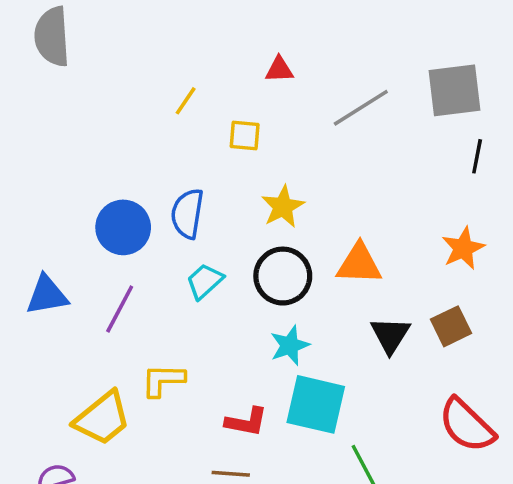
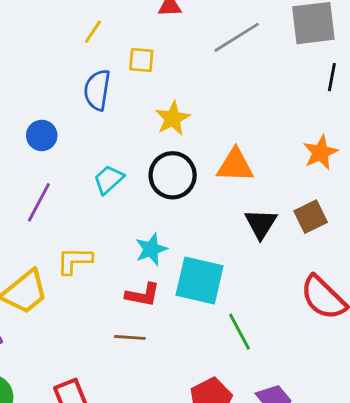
blue semicircle: (187, 214) -> (97, 90), moved
blue circle: (123, 227) -> (42, 135), size x0.7
cyan star: (290, 345) -> (151, 249), moved

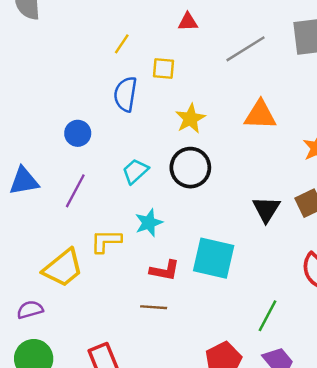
orange triangle: (235, 165) -> (260, 115), moved
cyan star: (151, 249) -> (149, 223), moved
green line: (239, 332) -> (268, 316), moved, turned 56

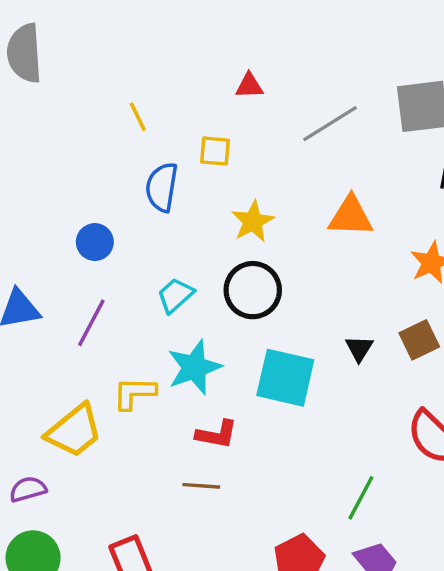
yellow line: (122, 44) -> (138, 117), moved, turned -60
black triangle: (266, 209) -> (359, 348), size x0.7
cyan star: (149, 223) -> (194, 367), size x1.4
cyan square: (214, 258) -> (285, 378), moved

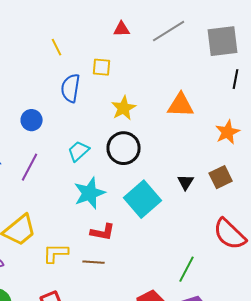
gray line: (330, 124) -> (169, 31), moved
cyan square: (285, 378) -> (143, 199), turned 36
yellow L-shape: (134, 393) -> (56, 253), moved

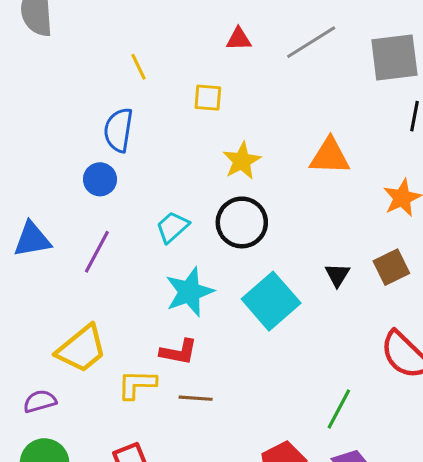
blue semicircle: (71, 88) -> (118, 130), moved
red L-shape: (103, 232) -> (179, 352), moved

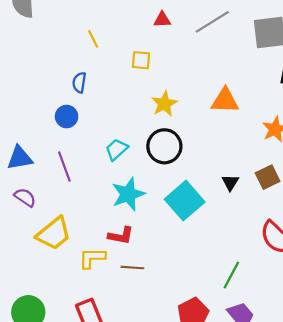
blue semicircle: (118, 130) -> (79, 82), size x0.7
purple line: (97, 252) -> (64, 166), turned -48
purple semicircle: (40, 401) -> (25, 197), moved, turned 50

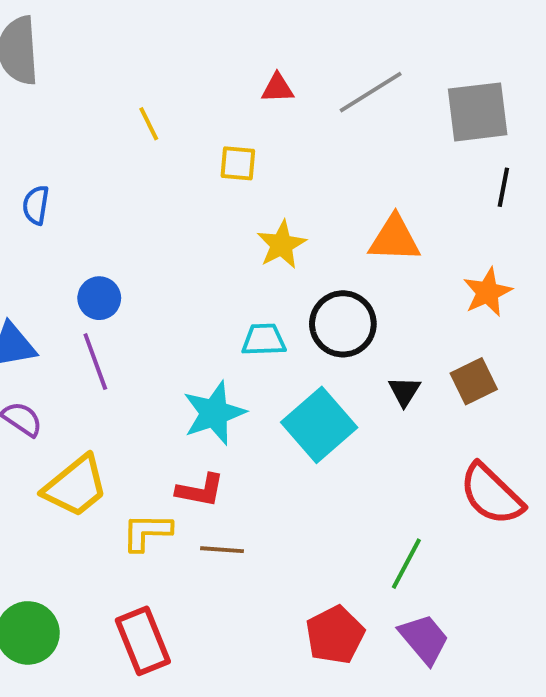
blue semicircle: (79, 82) -> (36, 205), moved
blue circle: (67, 117) -> (99, 298), moved
black circle: (164, 146) -> (343, 324), moved
cyan trapezoid: (117, 149) -> (264, 340), moved, turned 40

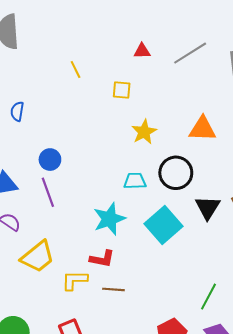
black triangle: (404, 391) -> (208, 208), size x1.5

